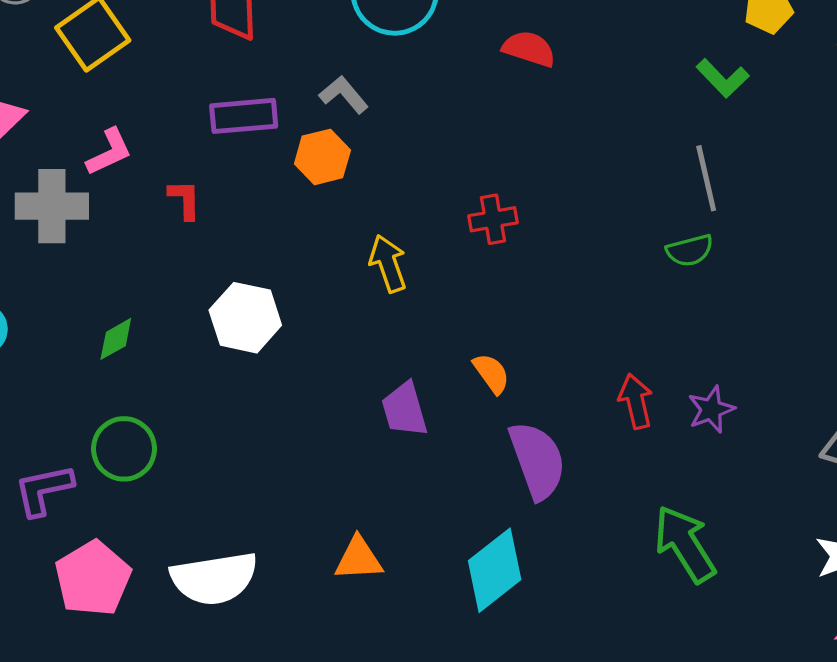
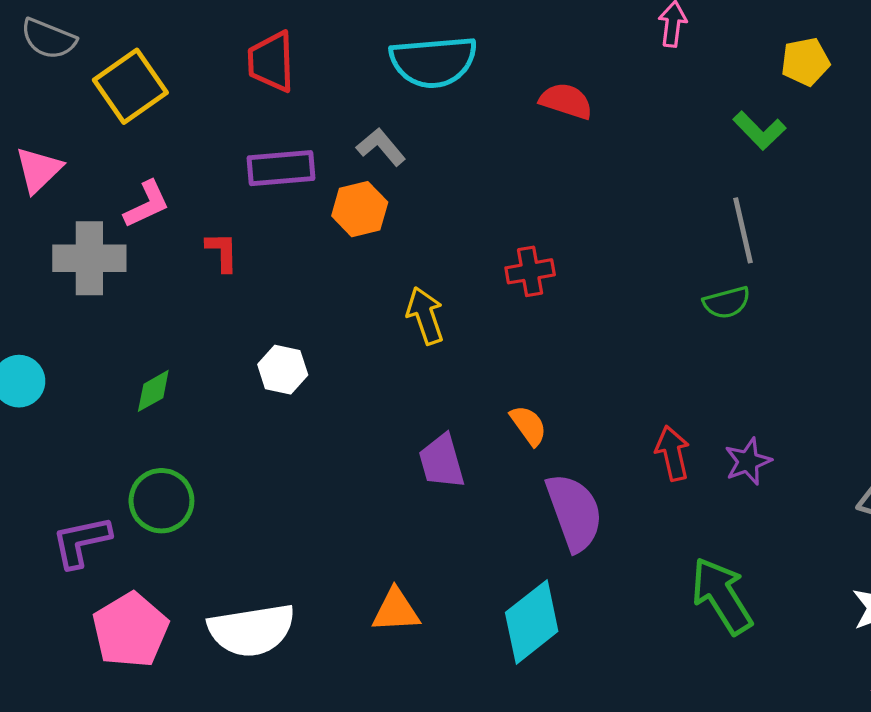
white hexagon: (245, 318) -> (283, 370), size x0.7

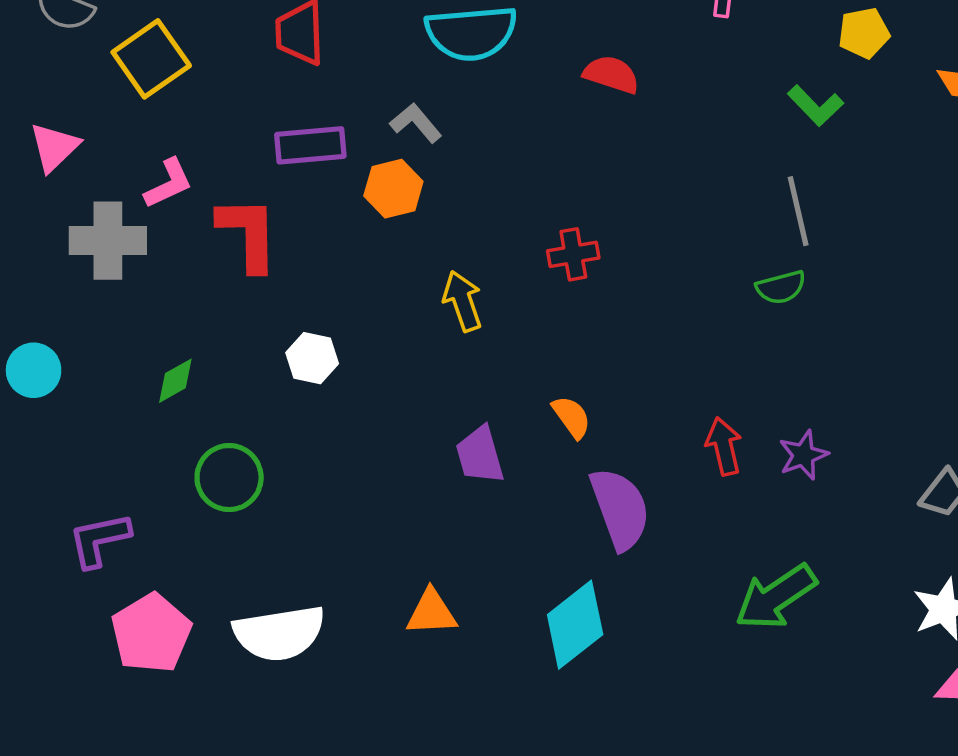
red L-shape: (222, 252) -> (248, 234), size x1.8
green circle: (161, 501) -> (229, 478), moved
green arrow: (722, 596) -> (776, 597), turned -92

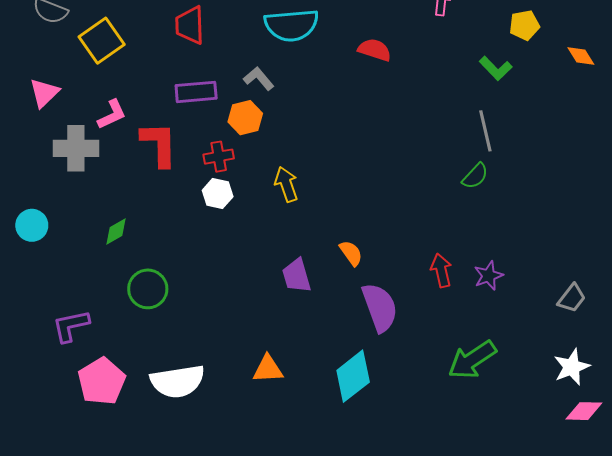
red cross: (573, 254) -> (219, 157), moved
green semicircle: (781, 287) -> (475, 176), turned -32
white hexagon: (312, 358) -> (218, 193), moved

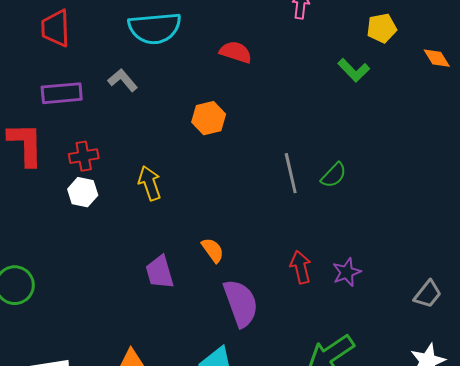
orange hexagon: (245, 118) -> (209, 118), moved
gray line: (485, 131) -> (291, 173), moved

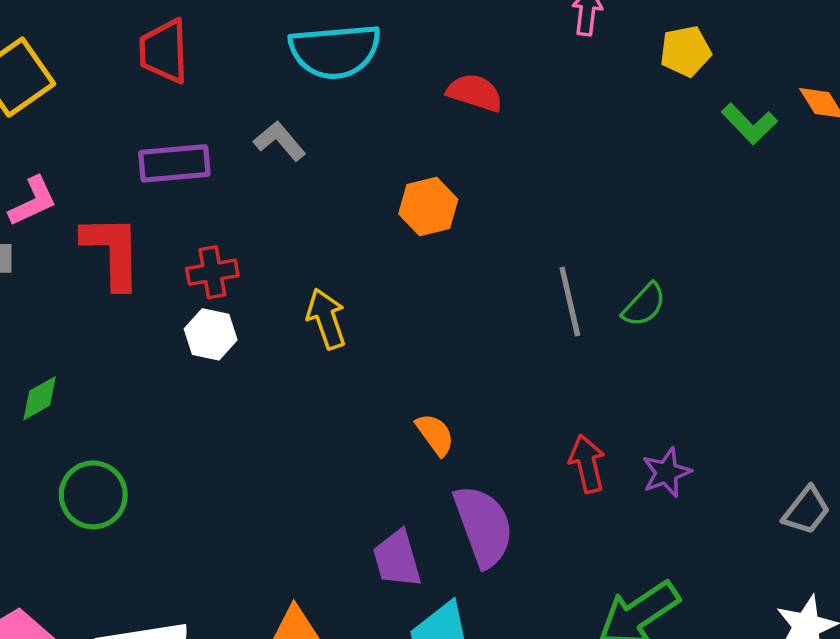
yellow pentagon: (382, 28) -> (685, 51), moved
green L-shape: (354, 70) -> (749, 124), moved
purple trapezoid: (160, 272) -> (397, 559), moved

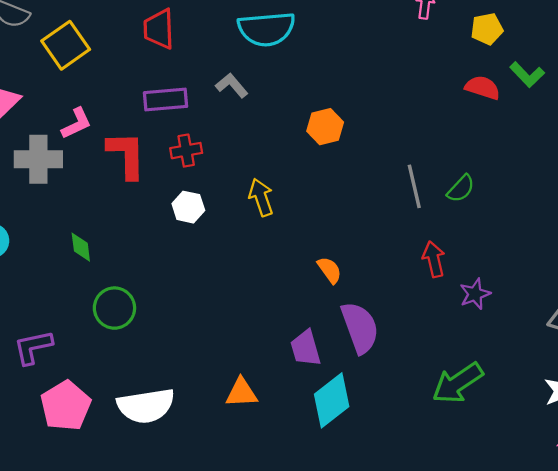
red semicircle: (475, 93) -> (483, 88), moved
red cross: (212, 272) -> (186, 151), moved
green diamond: (40, 398) -> (81, 247), turned -68
red arrow: (587, 464) -> (434, 259), moved

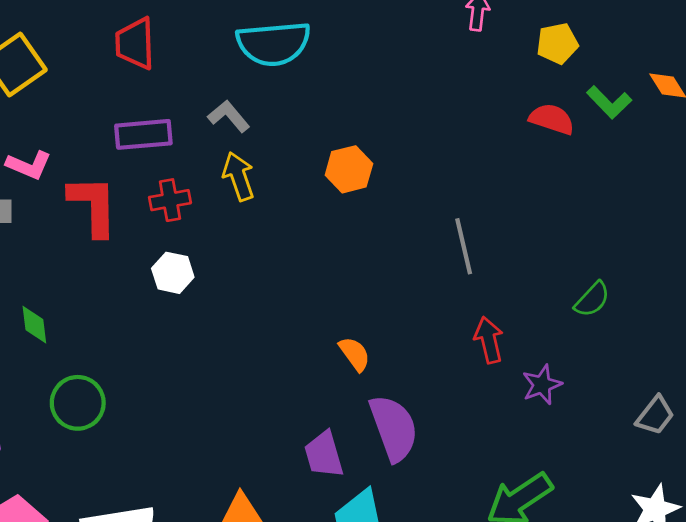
pink L-shape: (76, 123) -> (29, 165), turned 48
green semicircle: (461, 189) -> (592, 299), moved
yellow arrow: (261, 197) -> (239, 176), moved

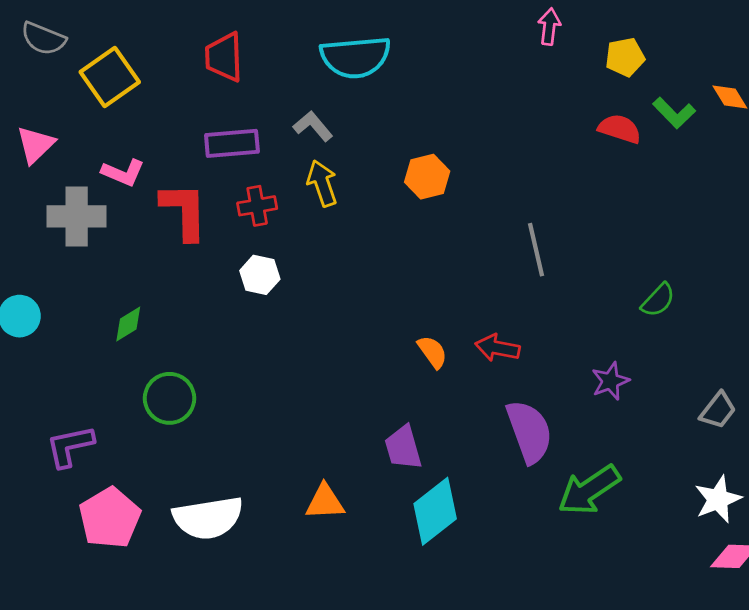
green diamond: (34, 325) -> (128, 324), turned 66
red arrow: (489, 340) -> (497, 348), moved, turned -66
purple semicircle: (394, 428) -> (529, 432), moved

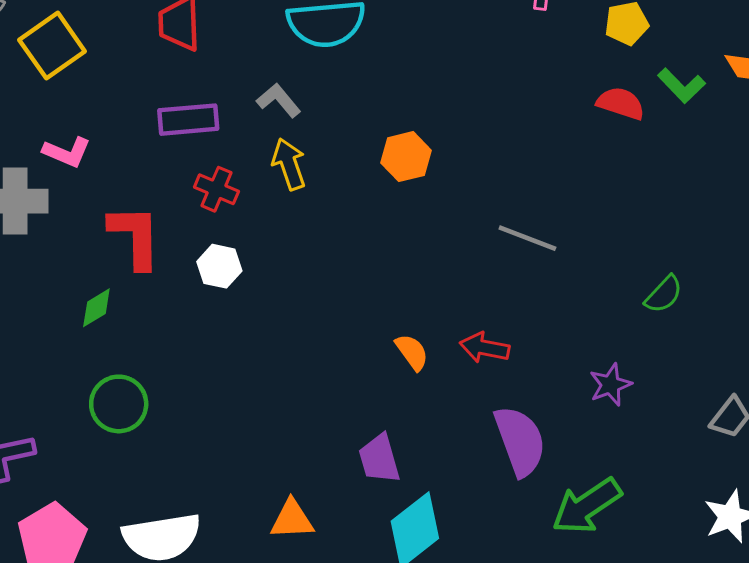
red cross: (257, 206) -> (216, 189), turned 33
red L-shape: (184, 211) -> (135, 237), moved
gray line: (536, 250) -> (527, 238), turned -56
green diamond: (128, 324) -> (96, 308), moved

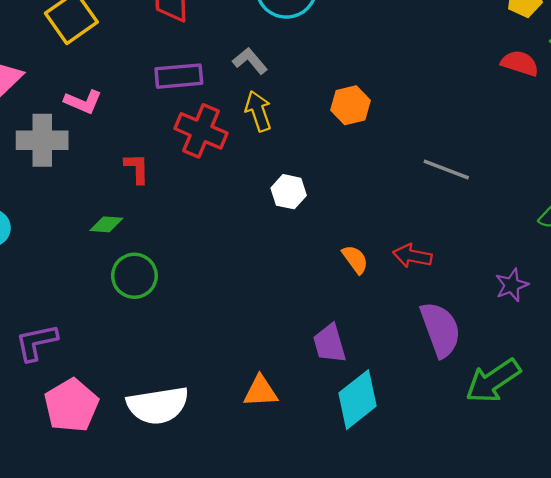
red cross: (216, 189) -> (201, 131), size x1.5
red L-shape: (135, 237) -> (137, 168), size x0.6
white hexagon: (219, 266) -> (289, 192), moved
green diamond: (96, 308) -> (106, 224), turned 36
green circle: (119, 404) -> (134, 276), moved

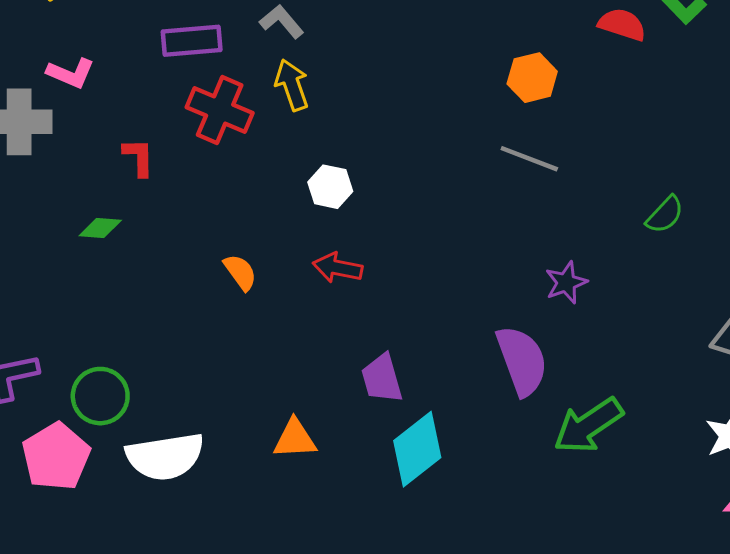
orange hexagon: (351, 105) -> (532, 78), moved
red arrow: (412, 256) -> (338, 268), moved
orange semicircle: (355, 259) -> (240, 272), moved
green circle: (134, 276) -> (100, 396), moved
purple star: (512, 285) -> (566, 283), moved

